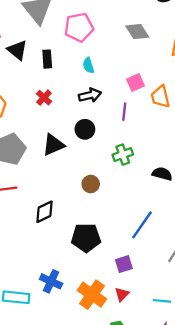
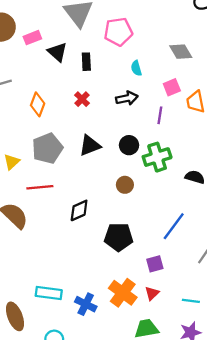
gray diamond: (137, 32) -> (181, 52), moved
cyan semicircle: (88, 65) -> (136, 68), moved
black circle: (85, 129) -> (129, 145), moved
green cross: (123, 155) -> (157, 157), size x1.4
blue cross: (51, 281) -> (86, 304), moved

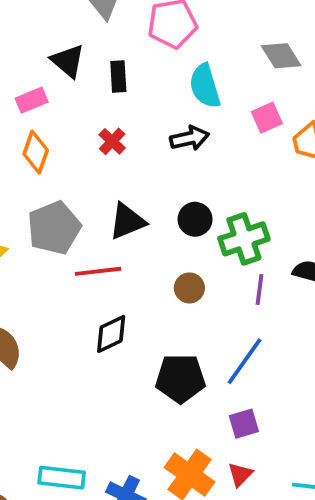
pink rectangle: (32, 38) -> (32, 100), moved
cyan semicircle: (136, 68) -> (205, 86), size x1.6
purple line: (160, 115) -> (260, 290), moved
red line: (40, 187) -> (98, 271), moved
blue line: (174, 226) -> (245, 361), moved

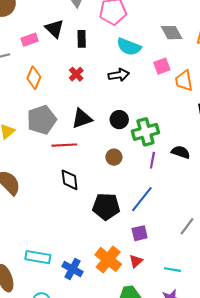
cyan semicircle: (205, 86) -> (129, 47), turned -55
pink rectangle: (32, 100) -> (30, 40), moved
black diamond: (111, 334) -> (70, 180), turned -75

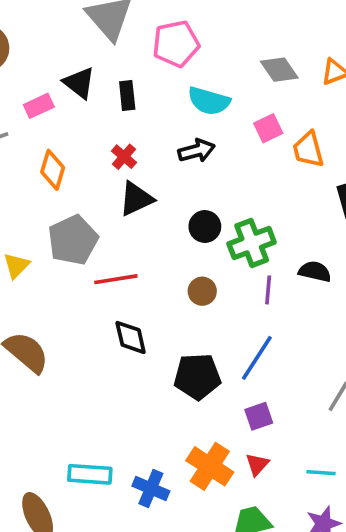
black triangle: (82, 119) -> (136, 199), moved

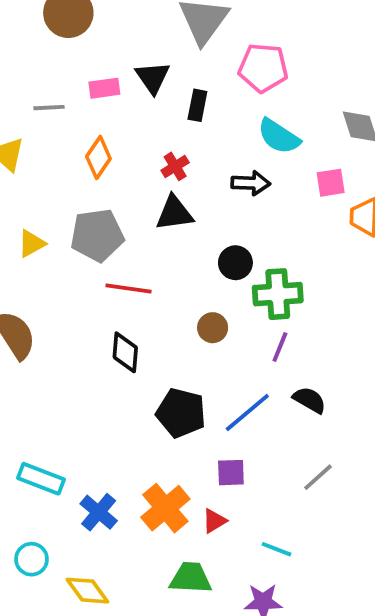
black semicircle: (315, 272) -> (309, 400), moved

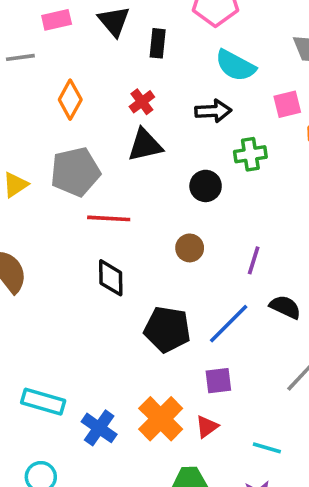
pink rectangle: (104, 88) -> (57, 20), moved
green cross: (278, 294) -> (250, 154), moved, size x0.7

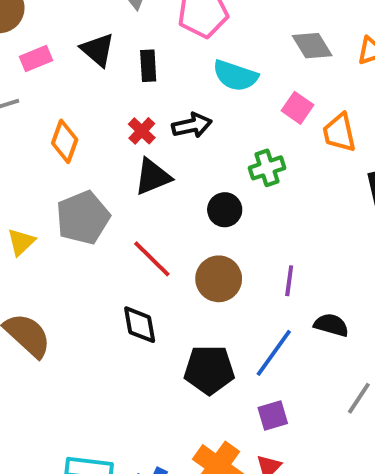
pink square: (287, 104) -> (298, 108), turned -32
black arrow: (213, 111) -> (192, 125), moved
red line: (109, 218) -> (152, 259), moved, turned 51
brown circle: (190, 248) -> (219, 279), size x1.5

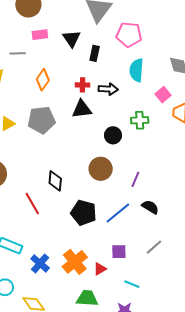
cyan semicircle: (235, 76) -> (136, 70), turned 60
red cross: (142, 131) -> (83, 85), turned 32
red line: (152, 259) -> (32, 204), moved
purple square: (273, 416) -> (119, 252), moved

